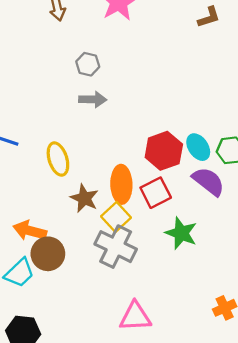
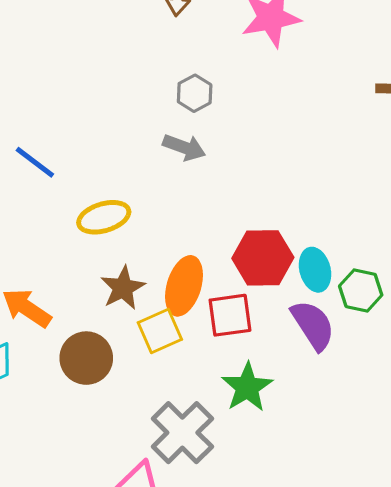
yellow ellipse: (58, 159) -> (104, 217), turned 72
gray cross: (116, 247) -> (182, 433), moved
brown circle: (48, 254) -> (86, 358), moved

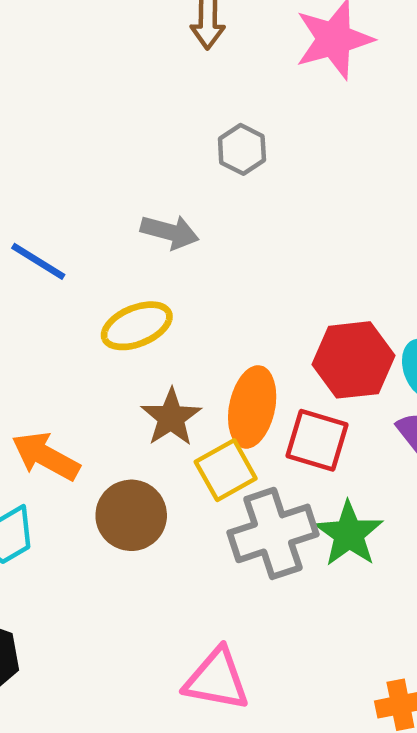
gray arrow: (184, 147) -> (170, 232), moved
red square: (230, 315) -> (317, 440), turned 30
gray cross: (182, 433) -> (273, 533), moved, turned 32

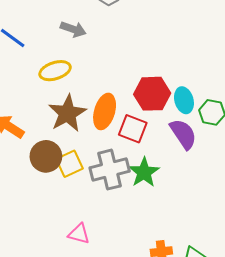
brown star: (171, 417) -> (67, 113), size x1.4
yellow square: (226, 470) -> (69, 164), moved
pink triangle: (217, 679) -> (79, 234), size x0.7

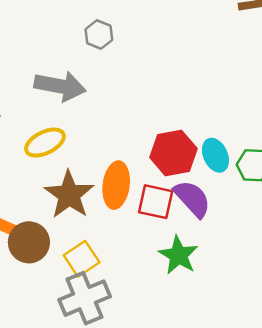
gray arrow: (73, 29) -> (60, 86), size x1.5
purple semicircle: (183, 134) -> (192, 199), moved
brown circle: (46, 156) -> (29, 242), moved
gray cross: (110, 170) -> (85, 298), moved

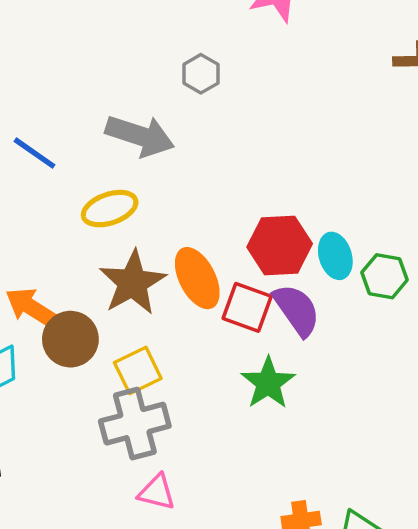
orange ellipse: (116, 185) -> (197, 278), turned -42

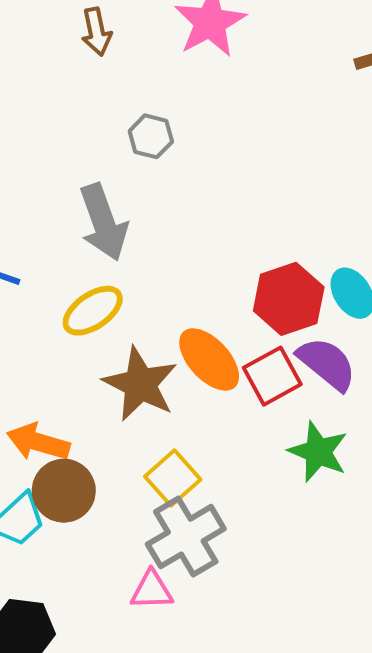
gray arrow: (140, 136) -> (103, 222), turned 68
red square: (247, 307) -> (272, 376), turned -33
brown circle: (70, 339) -> (64, 491), moved
pink triangle: (157, 492) -> (152, 590), moved

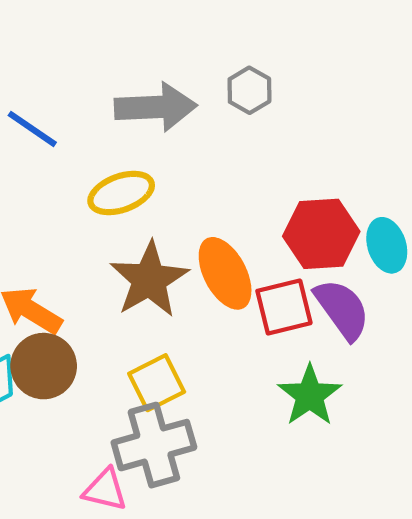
gray hexagon: (151, 136) -> (249, 90), moved
gray arrow: (103, 222) -> (156, 107), turned -88

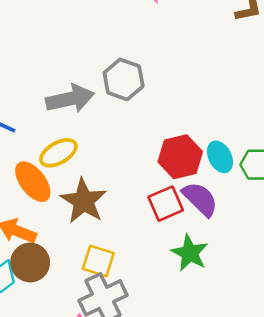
gray hexagon: (249, 90) -> (124, 79), size x1.5
orange ellipse: (225, 273) -> (33, 182), moved
yellow square: (157, 383) -> (98, 261), turned -36

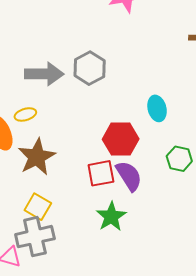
yellow ellipse: (58, 153) -> (25, 114), size x0.7
cyan ellipse: (220, 157) -> (157, 108), moved

